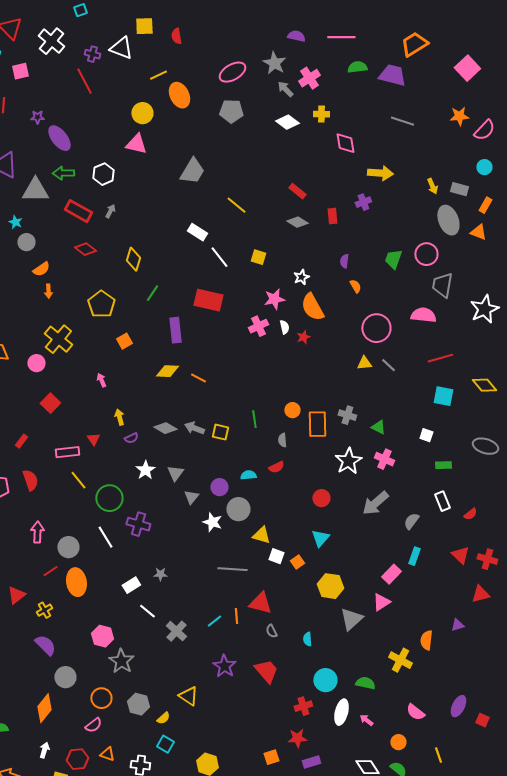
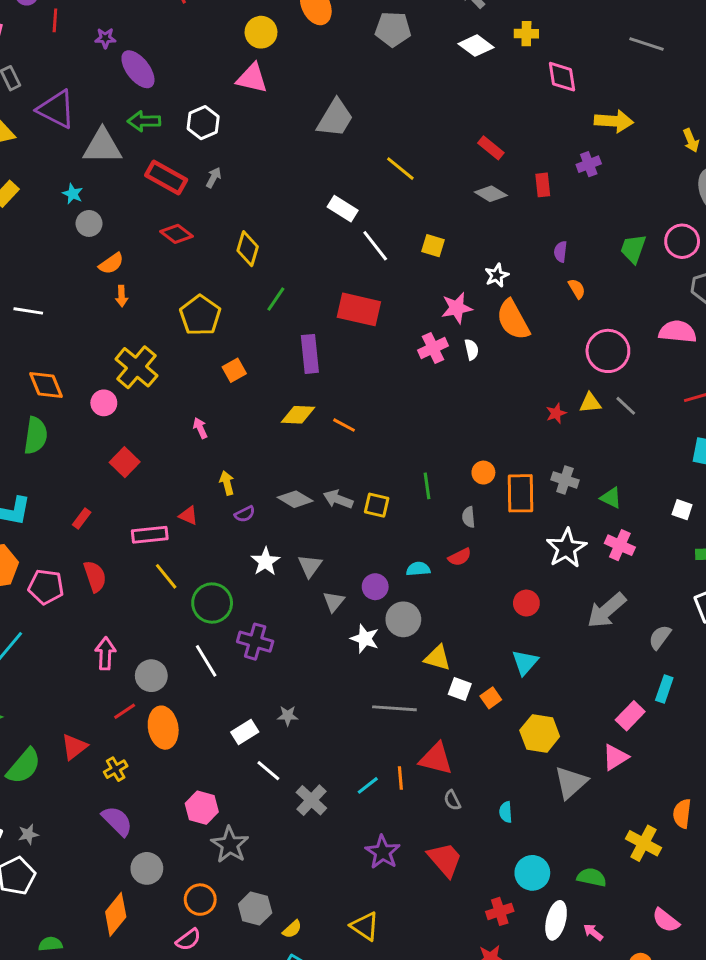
red star: (303, 337) -> (556, 413), moved
red triangle: (93, 439) -> (188, 516), turned -32
yellow triangle: (188, 696) -> (365, 926), moved

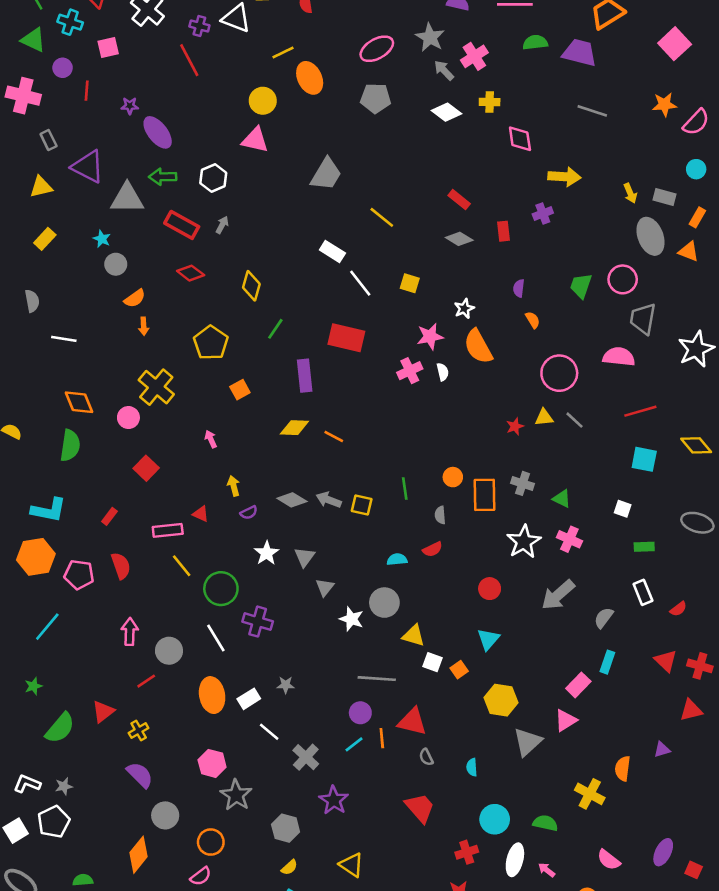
purple circle: (375, 587) -> (360, 713), moved
orange ellipse: (163, 728) -> (212, 695), moved
purple star: (383, 852) -> (334, 800), moved
gray hexagon: (255, 908) -> (286, 828), moved

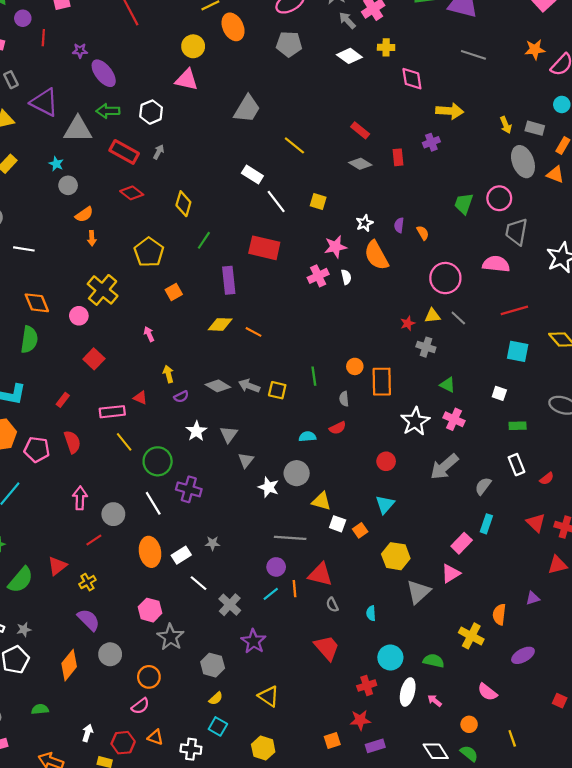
purple semicircle: (519, 288) -> (399, 225), moved
gray cross: (523, 483) -> (426, 347), moved
purple ellipse: (663, 852) -> (523, 655), moved, turned 35
orange diamond: (139, 855) -> (69, 665), moved

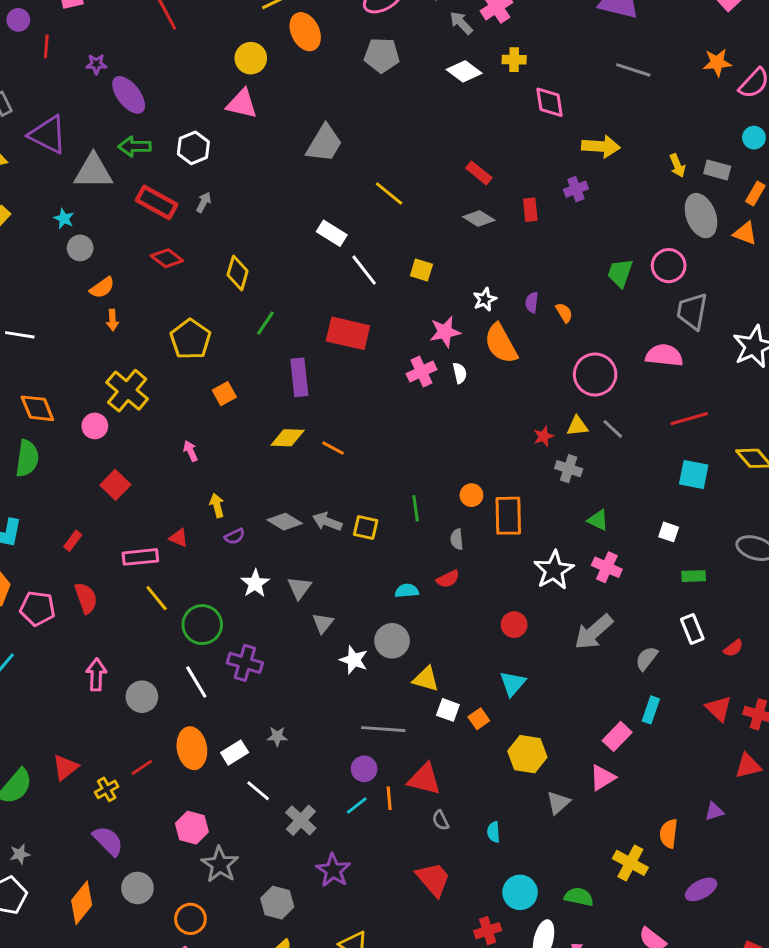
red line: (94, 540) -> (142, 767), moved
gray triangle: (418, 592) -> (558, 803), size x0.7

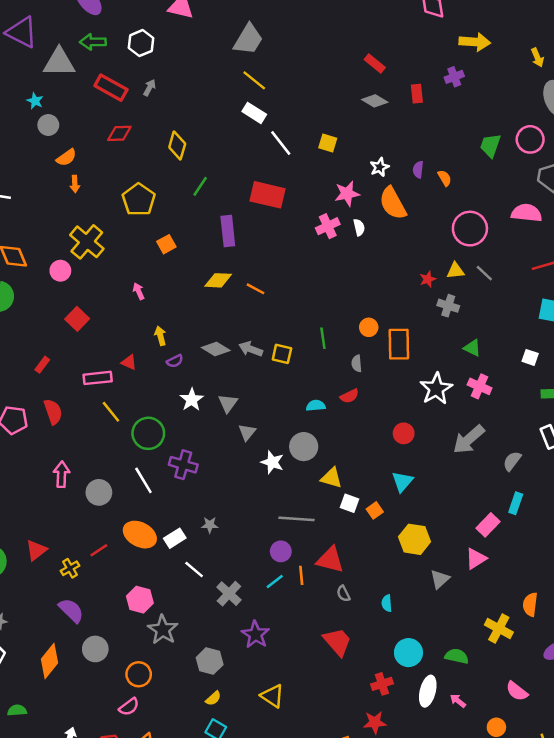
yellow line: (389, 194) -> (254, 80), moved
red diamond: (167, 258) -> (119, 133), turned -40
orange ellipse: (192, 748) -> (140, 535), turned -52

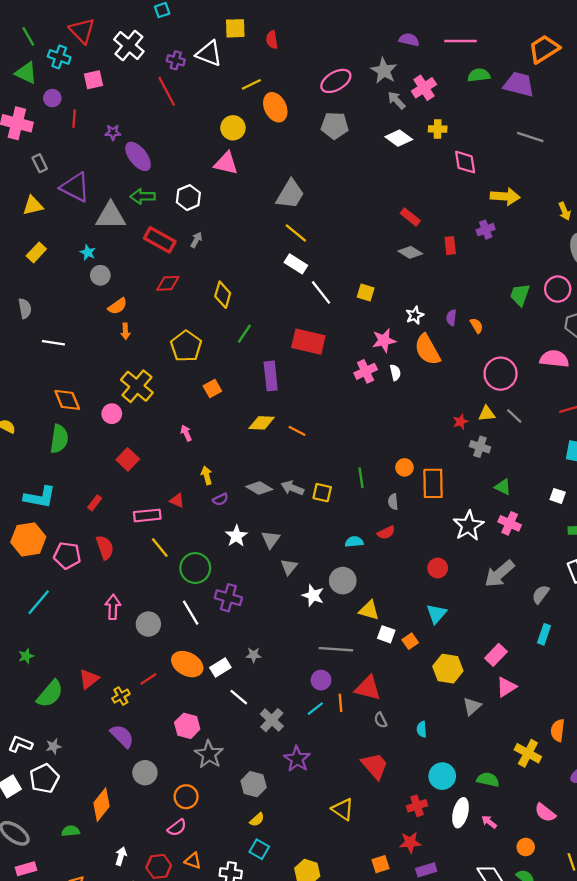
pink rectangle: (488, 525) -> (496, 655), moved
orange diamond: (49, 661) -> (101, 805), moved
yellow triangle: (272, 696) -> (343, 809), moved

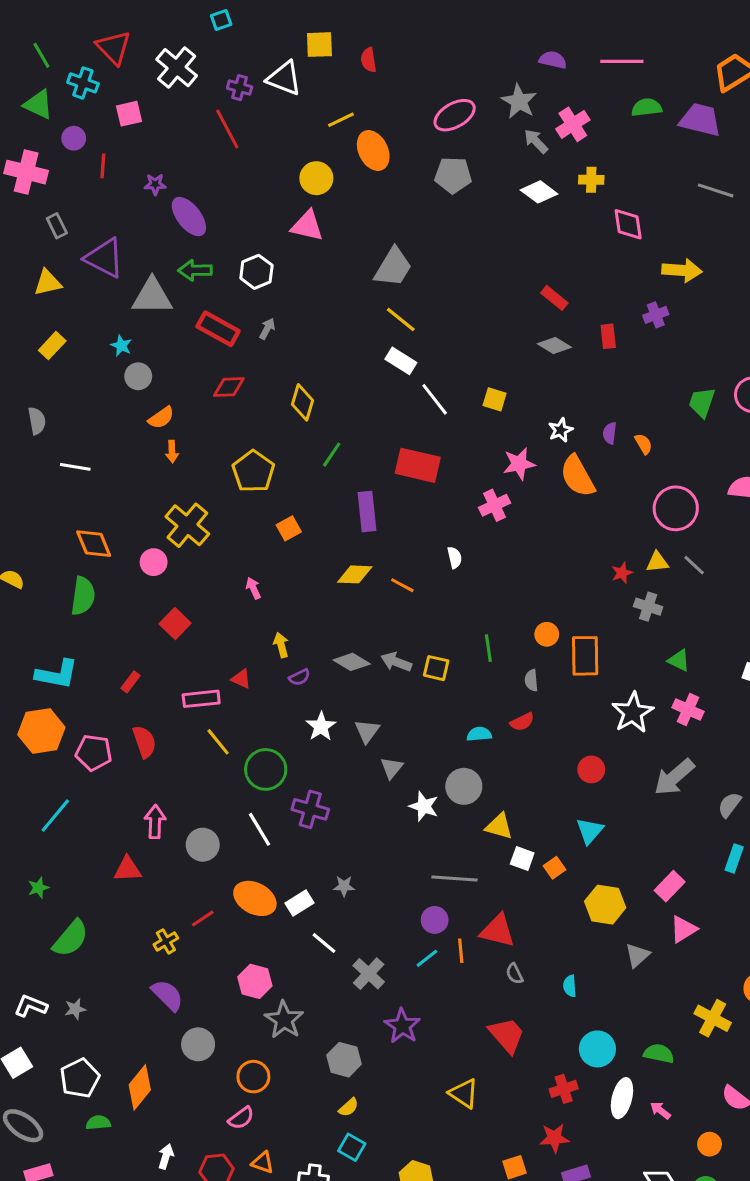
white semicircle: (395, 372) -> (455, 557), moved
red triangle: (89, 679) -> (127, 869), moved, turned 35
white pentagon: (44, 778) -> (80, 1078), moved

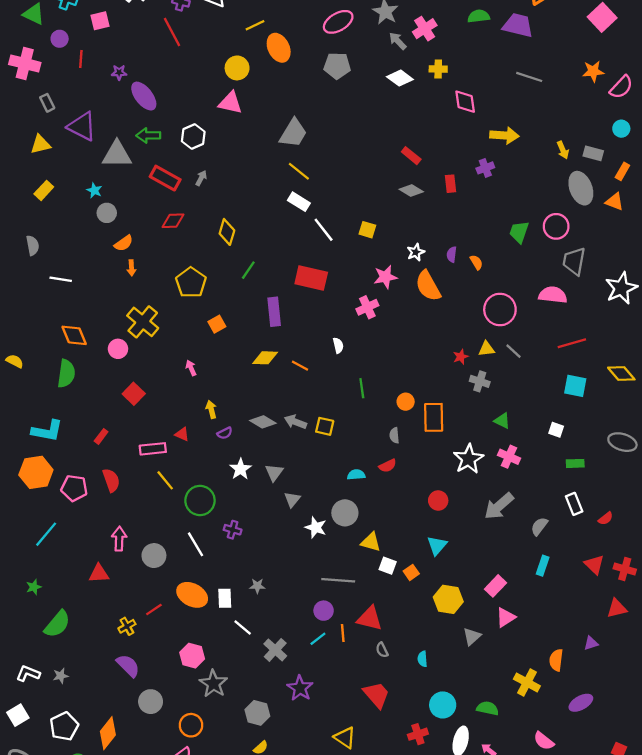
green line: (488, 648) -> (362, 388), moved
purple cross: (310, 809) -> (233, 530), size x0.7
white rectangle: (299, 903) -> (225, 598), turned -60

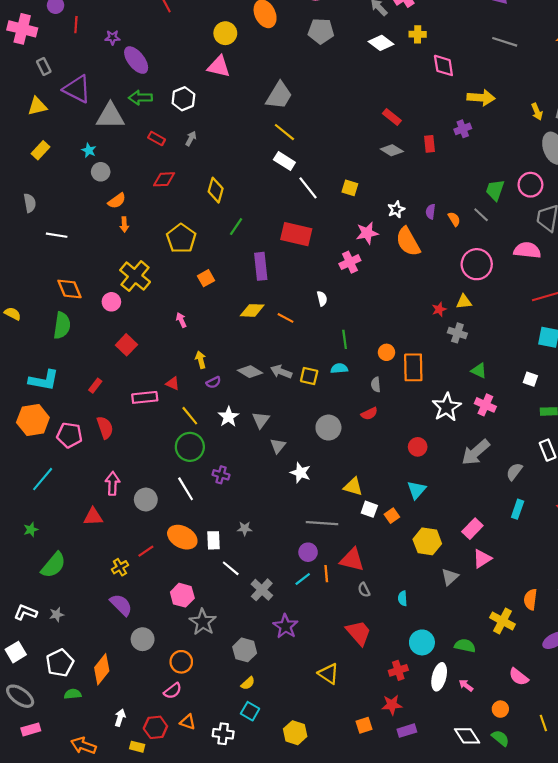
red rectangle: (165, 178) -> (157, 138), size x0.6
gray line: (513, 351) -> (481, 215), moved
cyan semicircle: (356, 475) -> (339, 368), moved
yellow line: (165, 480) -> (190, 416), moved
gray circle: (345, 513) -> (328, 428), moved

